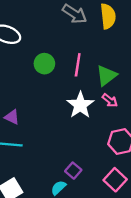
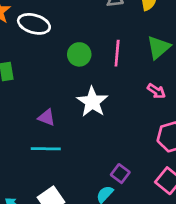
green triangle: (107, 76) -> (159, 47), moved
white star: (80, 105) -> (92, 102), moved

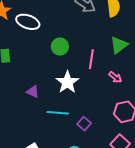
pink line: (117, 53) -> (91, 59), moved
cyan line: (46, 149) -> (58, 113), moved
purple square: (120, 174) -> (84, 124), moved

